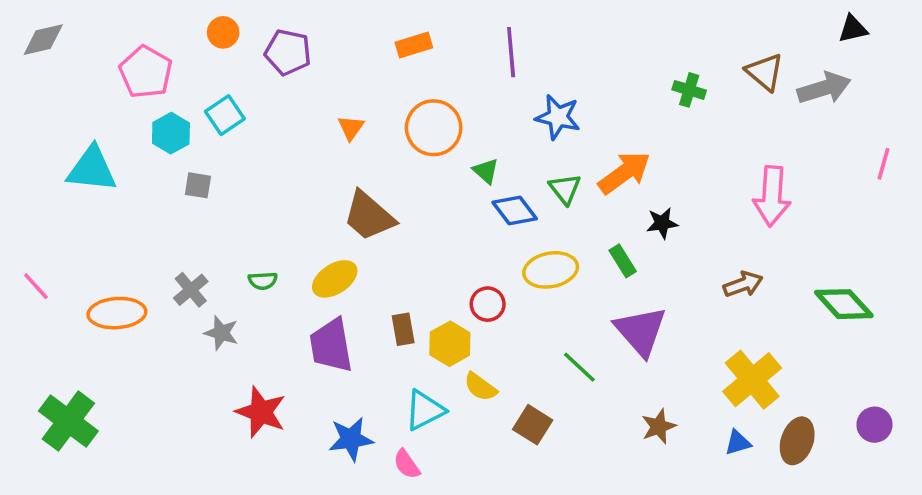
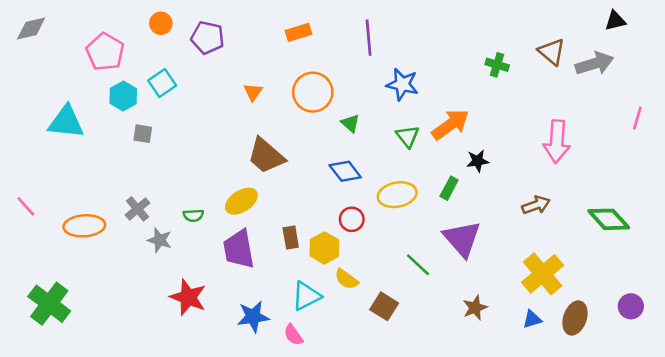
blue diamond: (515, 211) -> (345, 171), moved
green rectangle: (623, 261) -> (449, 188), turned 60
green semicircle: (263, 281) -> (193, 215), moved

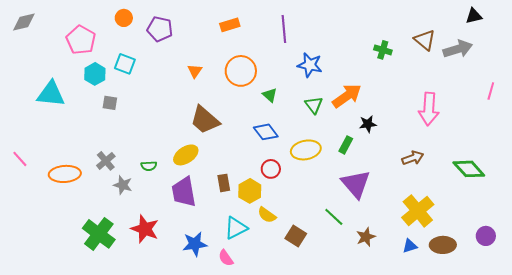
cyan square: (162, 83) -> (125, 64), turned -35
green line: (418, 265) -> (334, 217), moved
green cross: (49, 304) -> (99, 234), moved
brown ellipse: (575, 318) -> (443, 245), turned 70

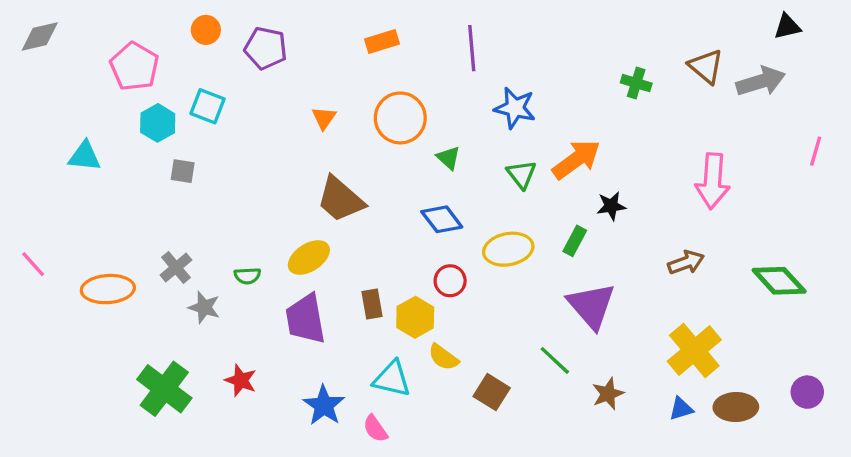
cyan triangle: (51, 94) -> (85, 156), size x0.7
cyan triangle: (236, 228) -> (392, 379), turned 40
red star: (145, 229) -> (241, 380), size x0.7
blue star: (195, 244) -> (324, 405), turned -30

